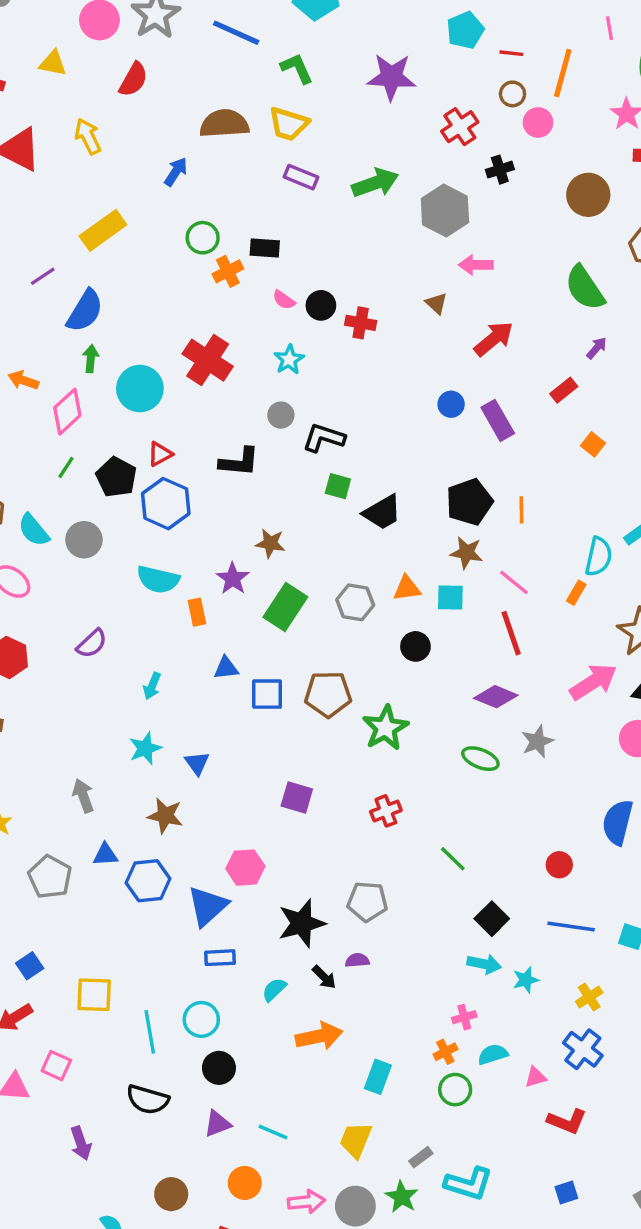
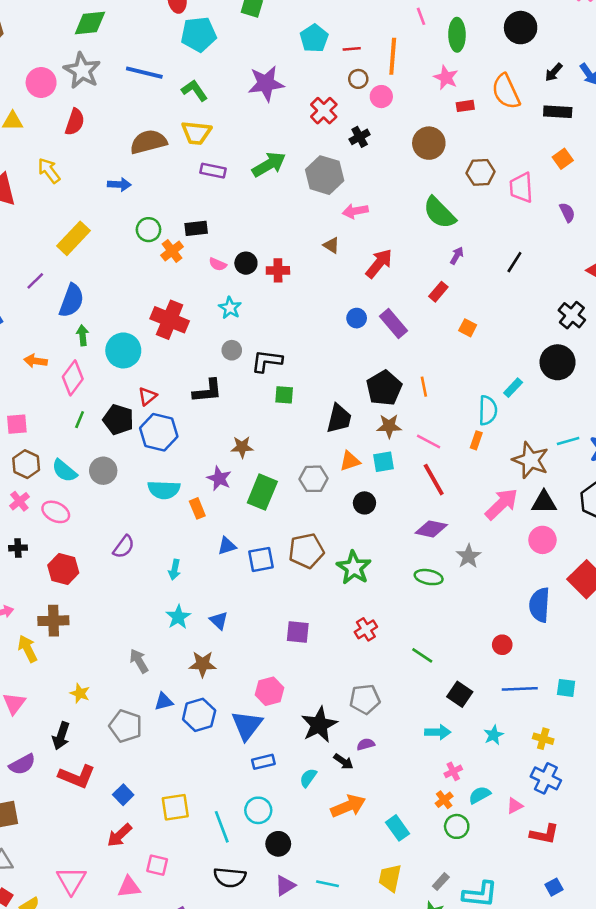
blue arrow: (176, 172) -> (119, 184), turned 70
black trapezoid: (382, 512) -> (339, 419), moved, turned -36
cyan arrow: (484, 964) -> (438, 732), moved
yellow cross: (589, 997) -> (543, 739), turned -30
cyan rectangle: (378, 1077) -> (398, 828), turned -45

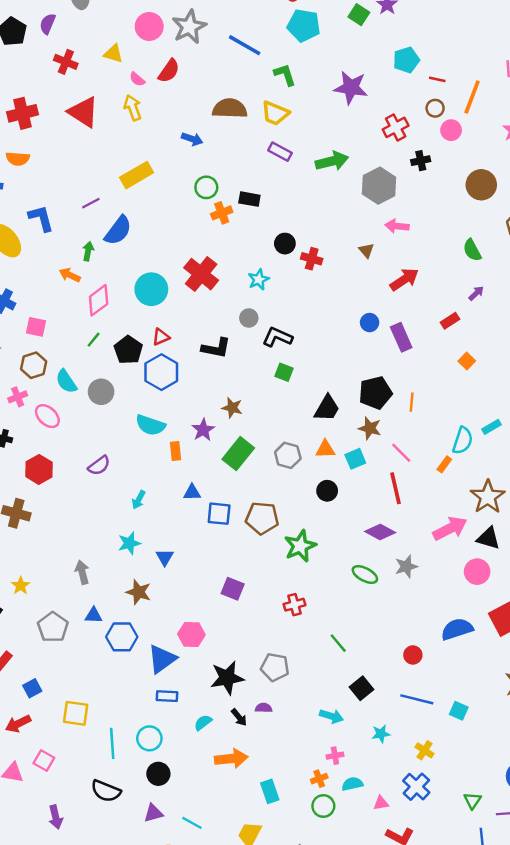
green semicircle: (439, 213) -> (472, 250), size x0.7
pink semicircle: (218, 264) -> (137, 79), moved
green arrow: (83, 335) -> (88, 251), moved
cyan square: (384, 462) -> (355, 459), turned -30
blue semicircle: (540, 605) -> (457, 629), turned 52

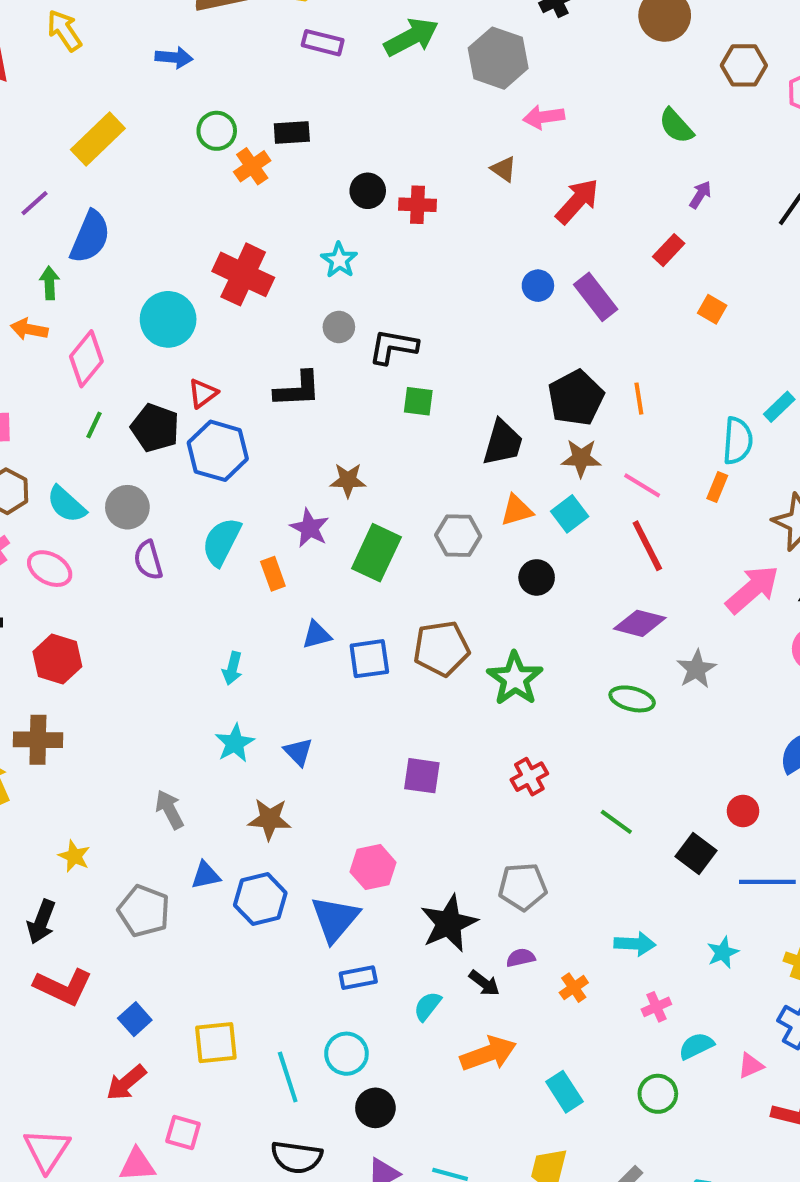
cyan semicircle: (150, 425) -> (222, 542), turned 112
purple semicircle: (99, 466) -> (148, 560), moved, turned 125
black square: (361, 688) -> (696, 854), moved
orange cross: (319, 779) -> (574, 988), moved

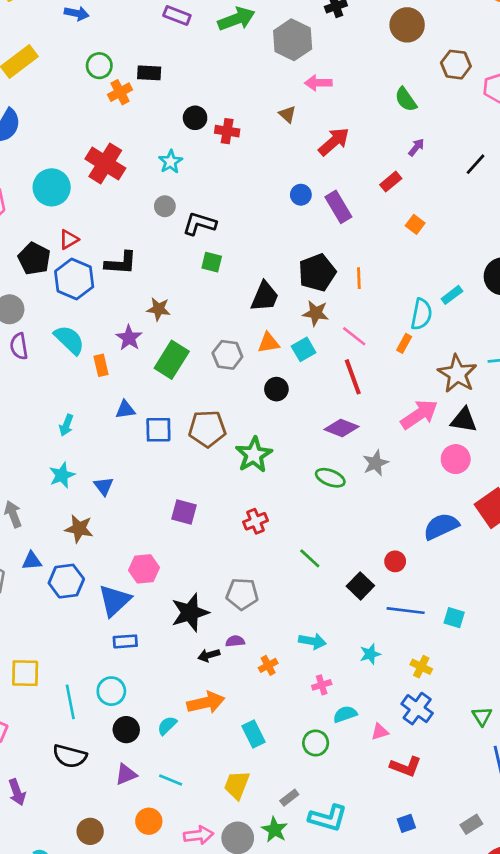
black L-shape: (298, 389) -> (121, 263), moved
cyan semicircle: (222, 542) -> (69, 340), turned 100
black arrow: (484, 983) -> (209, 655), turned 120
cyan semicircle: (427, 1006) -> (167, 726), moved

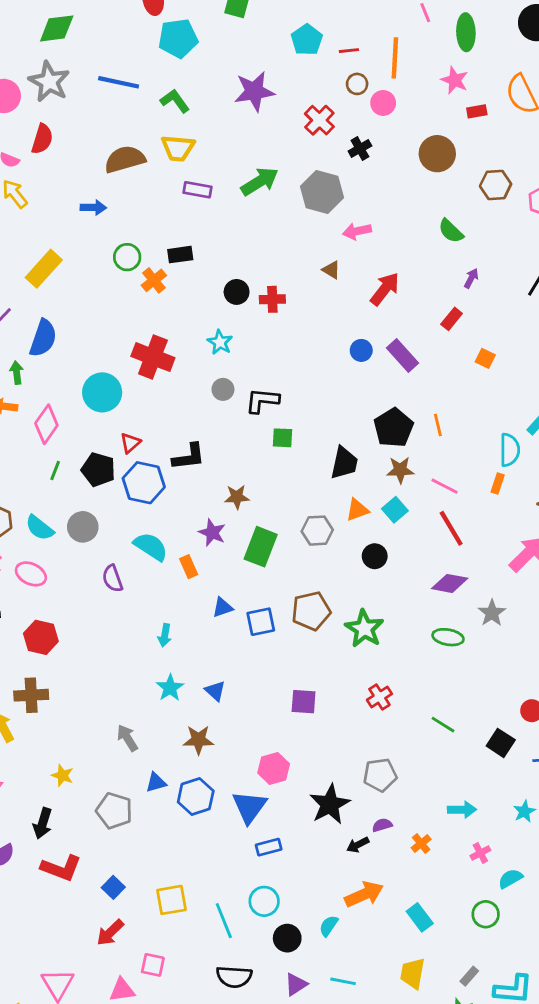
purple semicircle: (19, 346) -> (113, 579), moved

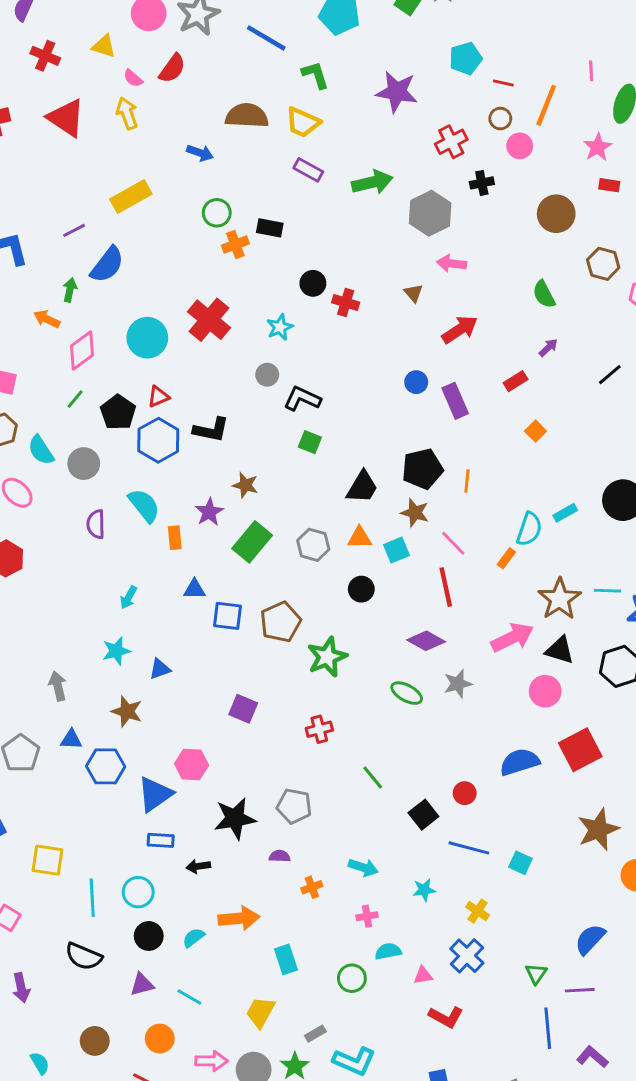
brown pentagon: (311, 611) -> (281, 622), turned -30
blue triangle: (215, 691) -> (160, 669), turned 40
black arrow: (358, 845) -> (198, 866), moved

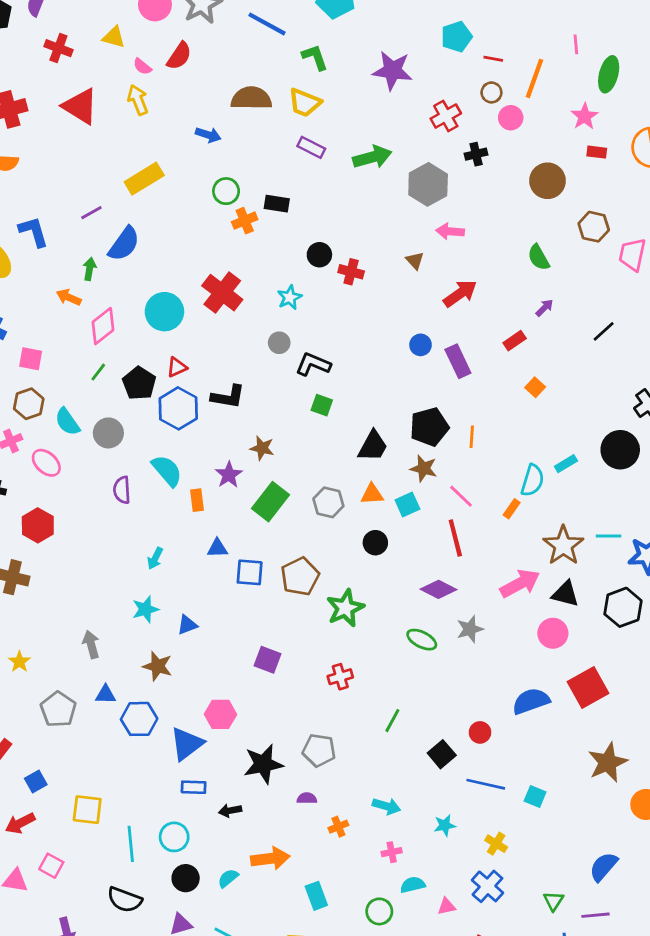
green line: (373, 777) -> (392, 721), turned 70

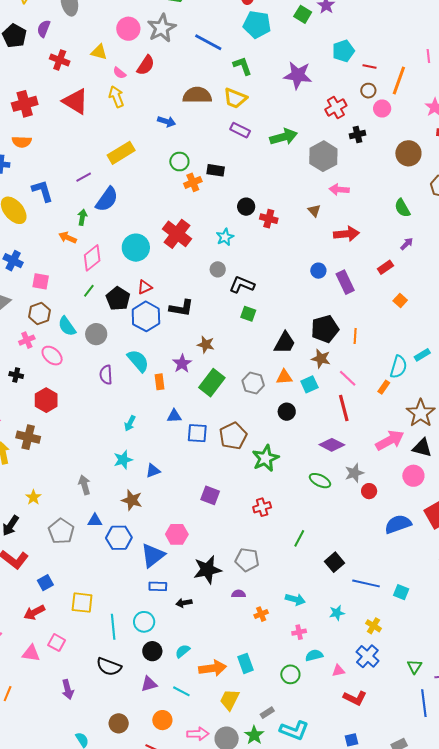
red arrow: (460, 294) -> (346, 234), turned 30
red circle: (480, 732) -> (369, 491), moved
orange arrow: (270, 858) -> (213, 668), moved

